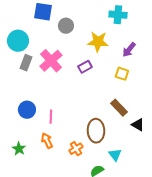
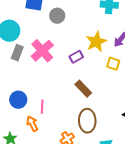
yellow star: (98, 42) -> (96, 42), moved, turned -30
brown rectangle: (119, 108) -> (83, 89), moved
orange arrow: (47, 141) -> (32, 124), moved

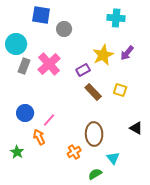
yellow square: (113, 64) -> (120, 90), moved
brown rectangle: (83, 89) -> (93, 92), moved
pink line: (42, 107) -> (49, 120), turned 40

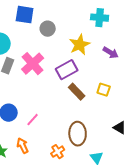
purple arrow: (127, 53) -> (111, 53), turned -98
yellow star: (103, 55) -> (80, 45), moved
purple rectangle: (83, 70) -> (67, 70), size x1.5
orange arrow: (39, 137) -> (23, 146), moved

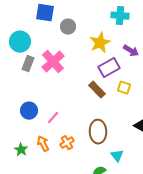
purple rectangle: (67, 70) -> (109, 68), moved
orange cross: (58, 152) -> (67, 143), moved

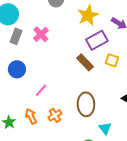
pink cross: (53, 62) -> (41, 34), size x0.7
blue circle: (29, 111) -> (17, 69), moved

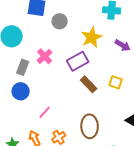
gray rectangle: (16, 36) -> (23, 67), moved
purple rectangle: (97, 40) -> (78, 61), moved

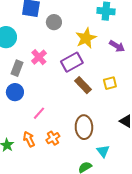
yellow square: (116, 82) -> (110, 83), turned -32

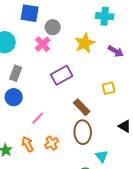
pink cross: (39, 57) -> (43, 44), moved
purple rectangle: (72, 62) -> (62, 75), moved
brown rectangle: (83, 85) -> (82, 107), moved

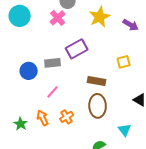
gray rectangle: (16, 73) -> (53, 63), moved, turned 63
brown rectangle: (82, 107) -> (97, 81), turned -36
cyan triangle: (102, 156) -> (125, 130), moved

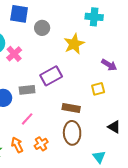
pink cross: (58, 18) -> (14, 54), moved
purple arrow: (131, 25) -> (109, 65), moved

